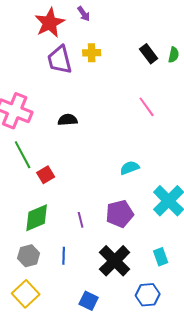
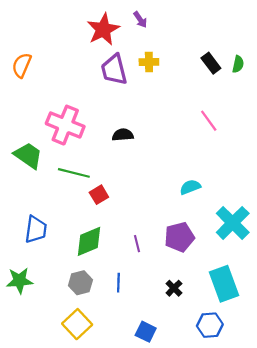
green line: (23, 155) -> (74, 173), turned -48
cyan rectangle: (161, 257) -> (224, 284), size x1.8
black cross: (115, 261) -> (174, 288), size x0.5

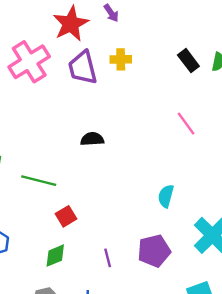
pink cross: (65, 125) -> (29, 62), moved, turned 36
cyan semicircle: (190, 187) -> (166, 196), turned -54
red square: (99, 195) -> (66, 216), moved
green diamond: (89, 241) -> (55, 256), size x0.7

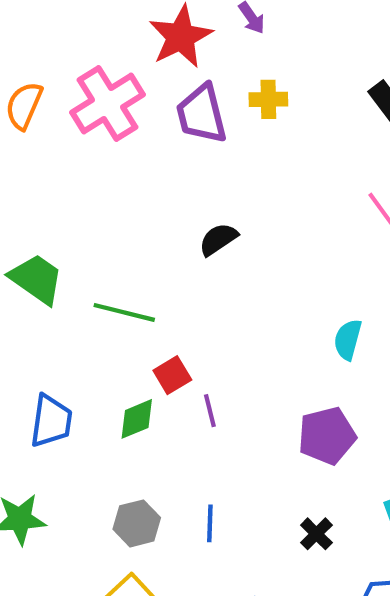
black semicircle: (92, 139) -> (218, 239), turned -30
green diamond: (55, 256) -> (137, 419), moved
purple line: (108, 258) -> (210, 411), moved

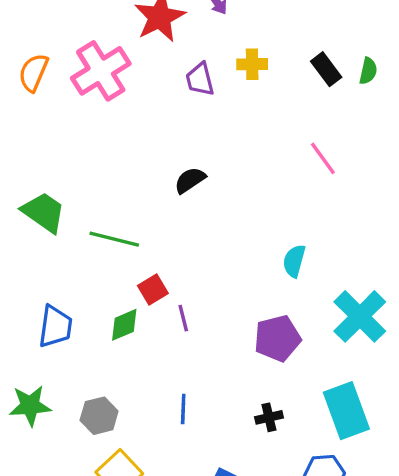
yellow cross: (268, 99) -> (252, 64), moved
purple trapezoid: (202, 114) -> (200, 79), moved, size x0.7
gray hexagon: (137, 523) -> (99, 416), moved
black cross: (316, 534) -> (269, 417), turned 32

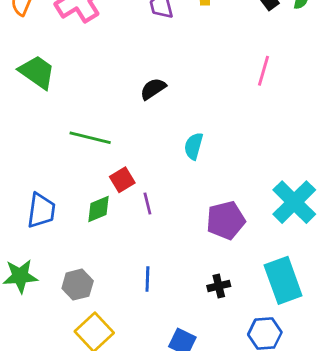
pink line: (323, 158) -> (263, 71), turned 52
green trapezoid: (44, 212) -> (37, 72), moved
cyan semicircle: (294, 261) -> (194, 146), moved

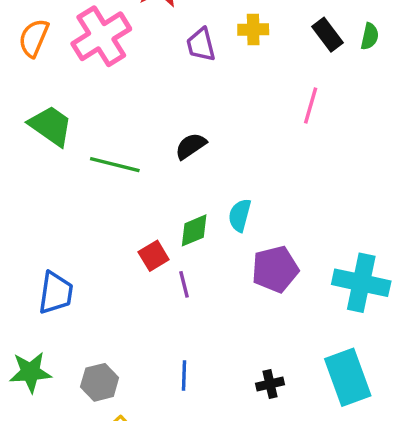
pink line: (263, 71) -> (311, 105), moved
green line: (90, 138) -> (115, 165), moved
cyan cross: (294, 202) -> (361, 283), turned -33
green diamond: (99, 209) -> (194, 230), moved
purple pentagon: (226, 220) -> (275, 269), moved

